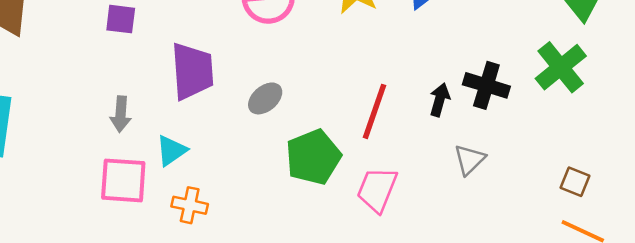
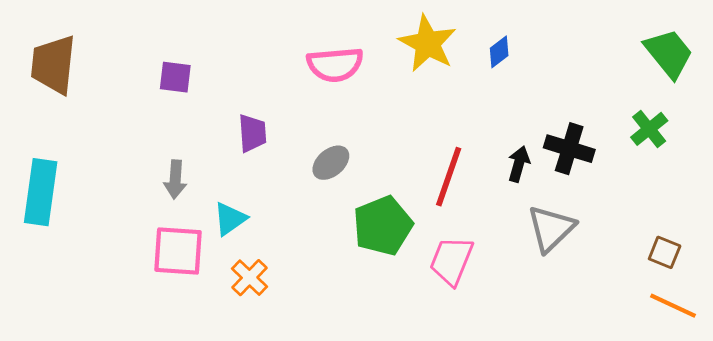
green cross: (561, 67) -> (649, 129), size x0.7
purple trapezoid: (192, 71) -> (252, 133), size x0.6
gray triangle: (470, 160) -> (551, 229), size x1.4
orange cross: (190, 205) -> (250, 278), turned 32

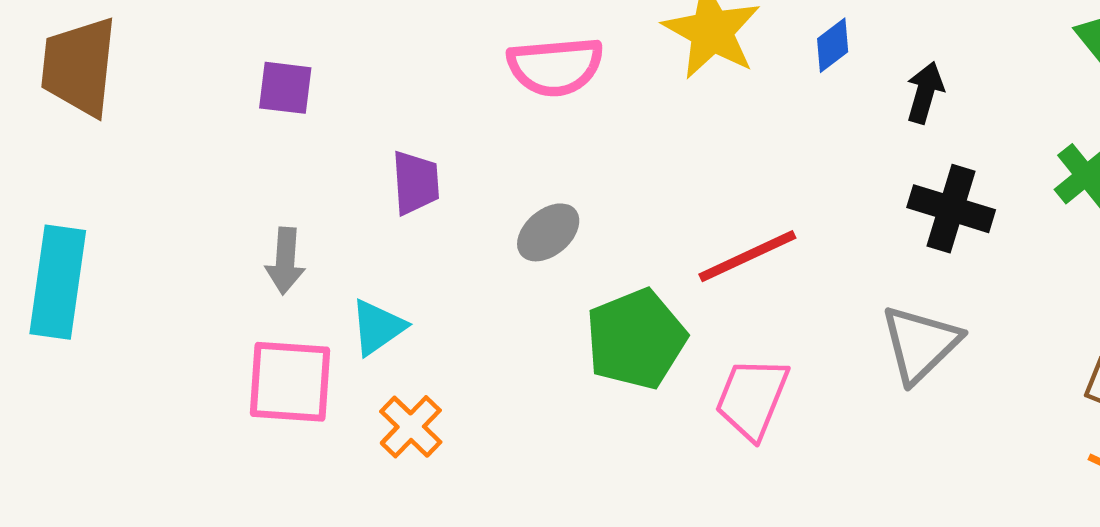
black arrow: (519, 164) -> (925, 93), moved
red line: (449, 177) -> (747, 256), turned 46

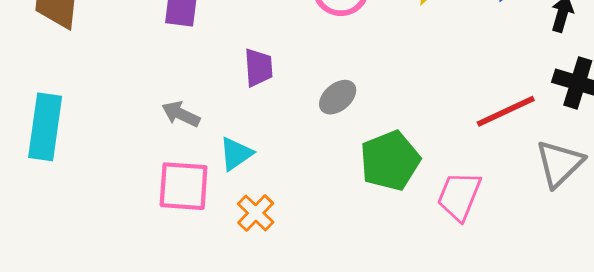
red line: (747, 256) -> (506, 111), moved
gray arrow: (285, 261) -> (181, 114), turned 111

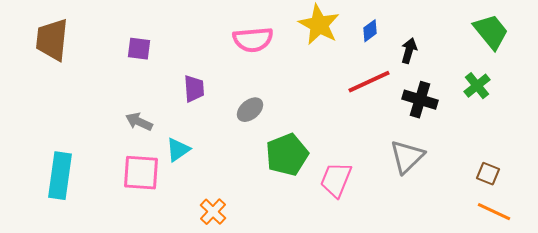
red line: (506, 111) -> (369, 82), moved
cyan rectangle: (45, 127) -> (60, 176), moved
orange cross: (256, 213) -> (213, 212), moved

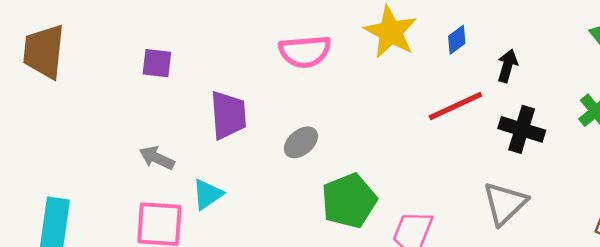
purple trapezoid: (194, 89) -> (228, 115), size x1.4

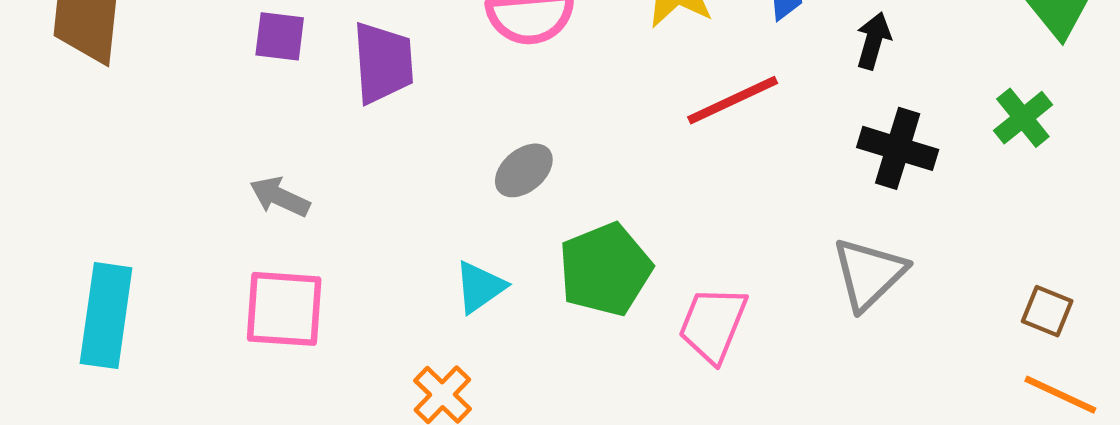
red line: (455, 106) -> (733, 100), moved
purple trapezoid: (228, 115) -> (383, 63), moved
cyan triangle: (207, 194) -> (480, 287), moved

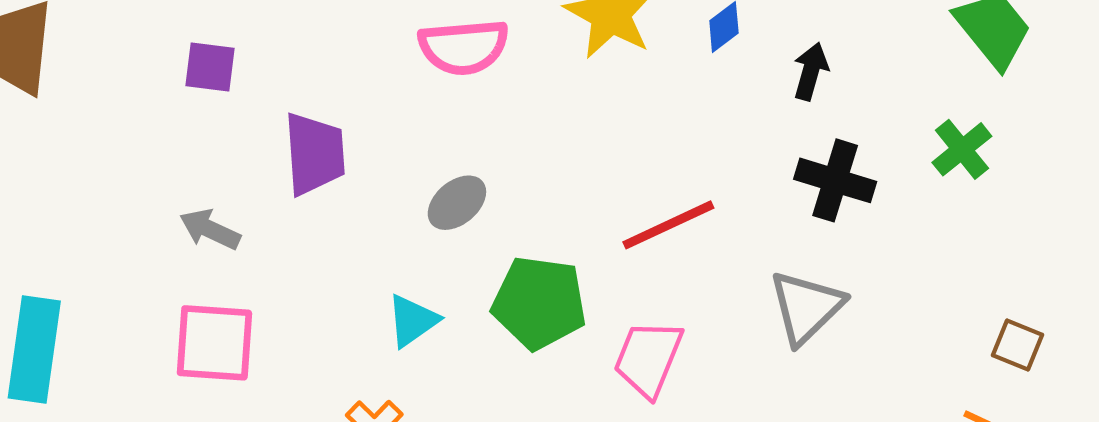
purple trapezoid: (383, 63) -> (315, 154), moved
red line: (733, 100) -> (668, 225), moved
green pentagon: (605, 269) -> (539, 303), turned 30
brown square: (1047, 311) -> (1018, 345), moved

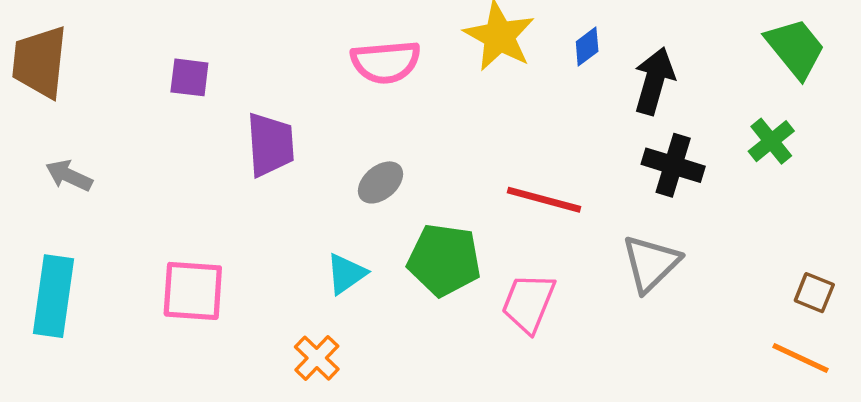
black arrow: (811, 71) -> (654, 81), size x1.5
red line: (668, 225) -> (544, 200), turned 40
gray arrow: (210, 229) -> (69, 176), moved

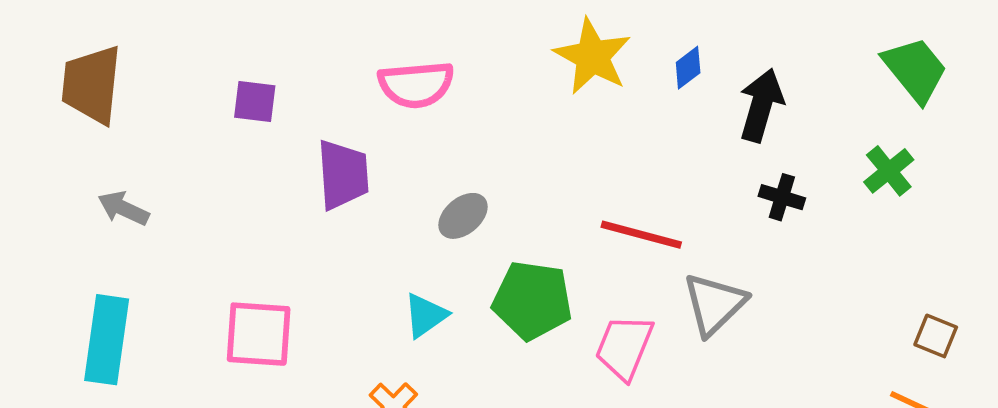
pink semicircle: (386, 62) -> (416, 85), moved
black cross: (673, 165) -> (782, 197), size x0.7
gray triangle: (651, 263) -> (714, 304), moved

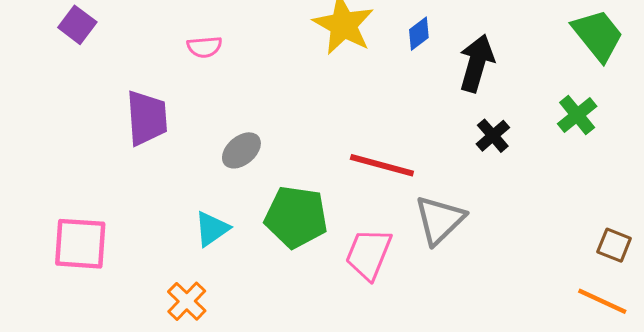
pink semicircle: (416, 85) -> (204, 47), size x0.6
purple square: (255, 101) -> (77, 25), moved, turned 30
black cross: (782, 197) -> (493, 136), turned 32

